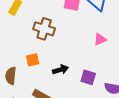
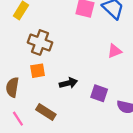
brown cross: (44, 29) -> (40, 42), moved

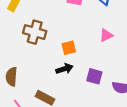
orange square: (38, 71) -> (69, 48), moved

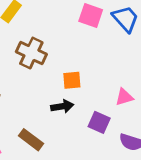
pink triangle: (106, 35) -> (124, 97), moved

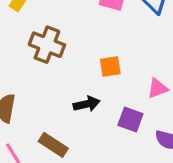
orange square: (72, 80) -> (110, 66), moved

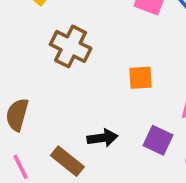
black arrow: (87, 104) -> (103, 138), moved

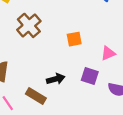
brown cross: (71, 46) -> (29, 25), turned 30

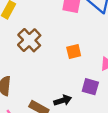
black arrow: (56, 79) -> (63, 100), moved

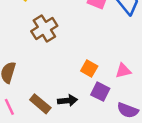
orange square: (74, 52) -> (89, 68), moved, turned 32

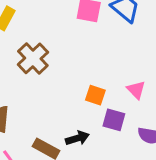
pink triangle: (123, 71) -> (136, 90), turned -49

